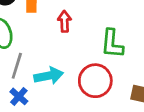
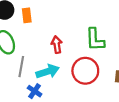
red arrow: (64, 21) -> (57, 45), moved
blue cross: (19, 96) -> (35, 91), moved

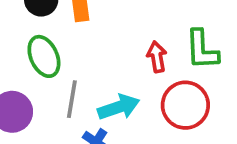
red arrow: (57, 45) -> (157, 57), moved

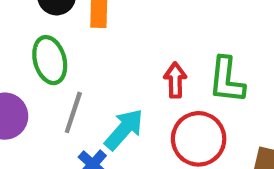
cyan arrow: (119, 107) -> (124, 129), turned -39

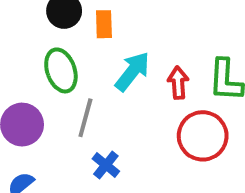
cyan arrow: (124, 129) -> (132, 71), moved

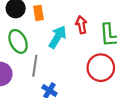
red arrow: (178, 83) -> (81, 25), moved

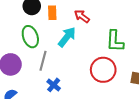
red arrow: (81, 25) -> (82, 16), moved, turned -49

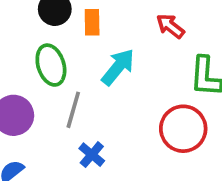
red arrow: (82, 16) -> (170, 26), moved

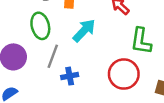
blue cross: (92, 155) -> (70, 76), moved, turned 35

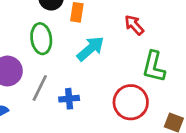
gray line: (53, 56) -> (40, 88), moved

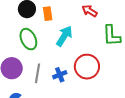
red circle: (131, 102) -> (87, 67), moved

